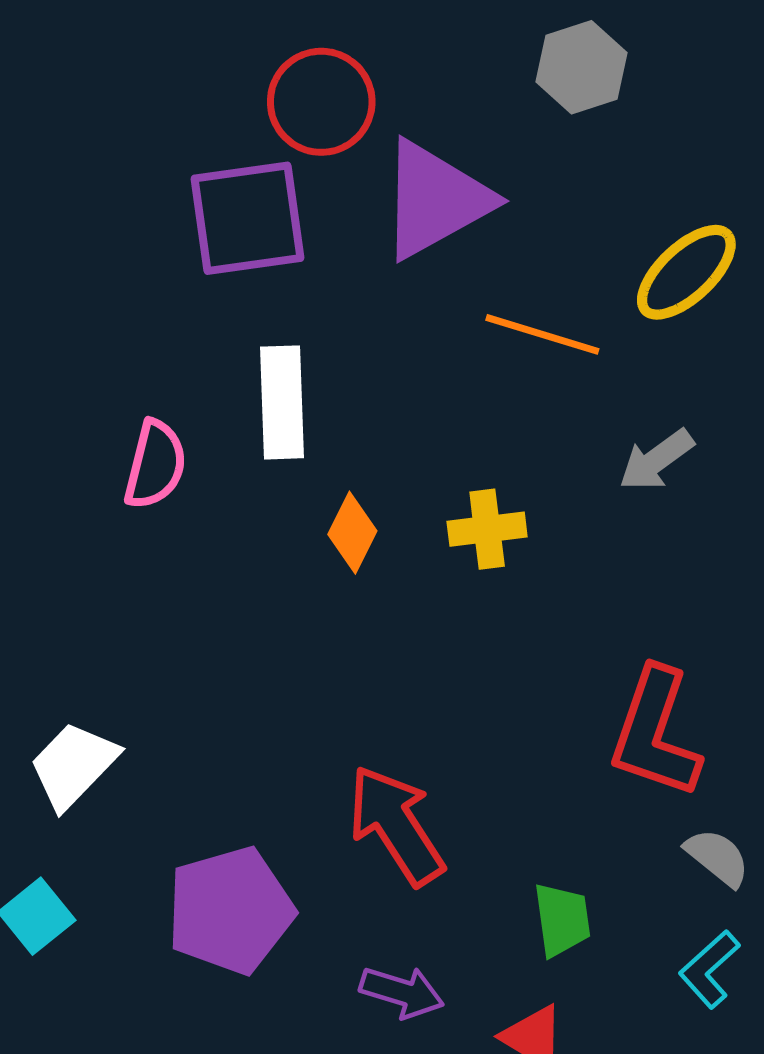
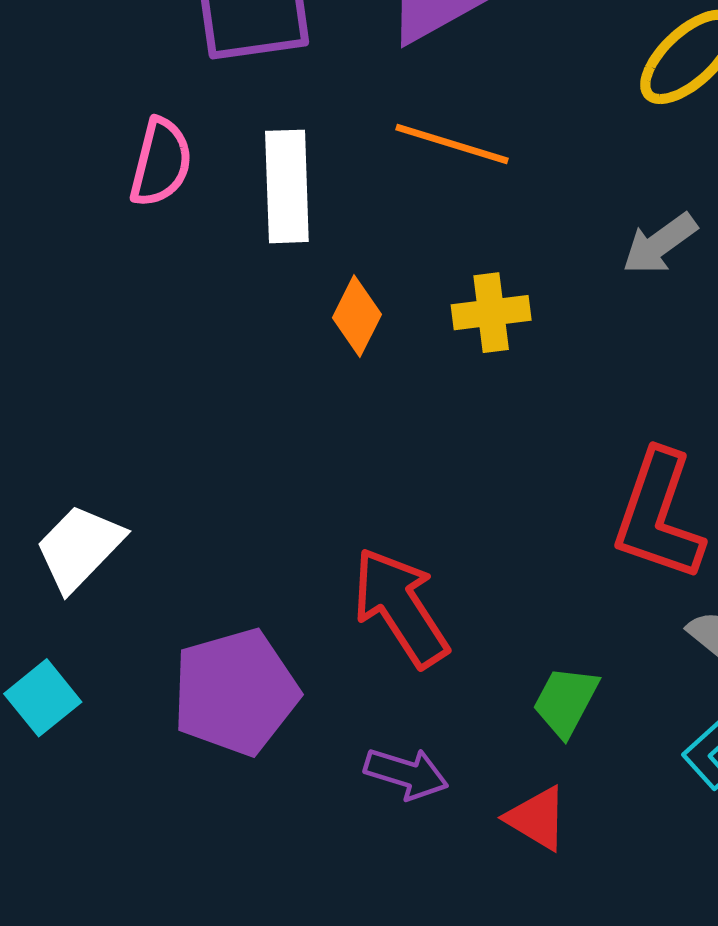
orange line: (542, 334) -> (452, 144), moved
pink semicircle: (155, 465) -> (161, 162), moved
green trapezoid: (562, 920) -> (566, 701), turned -144

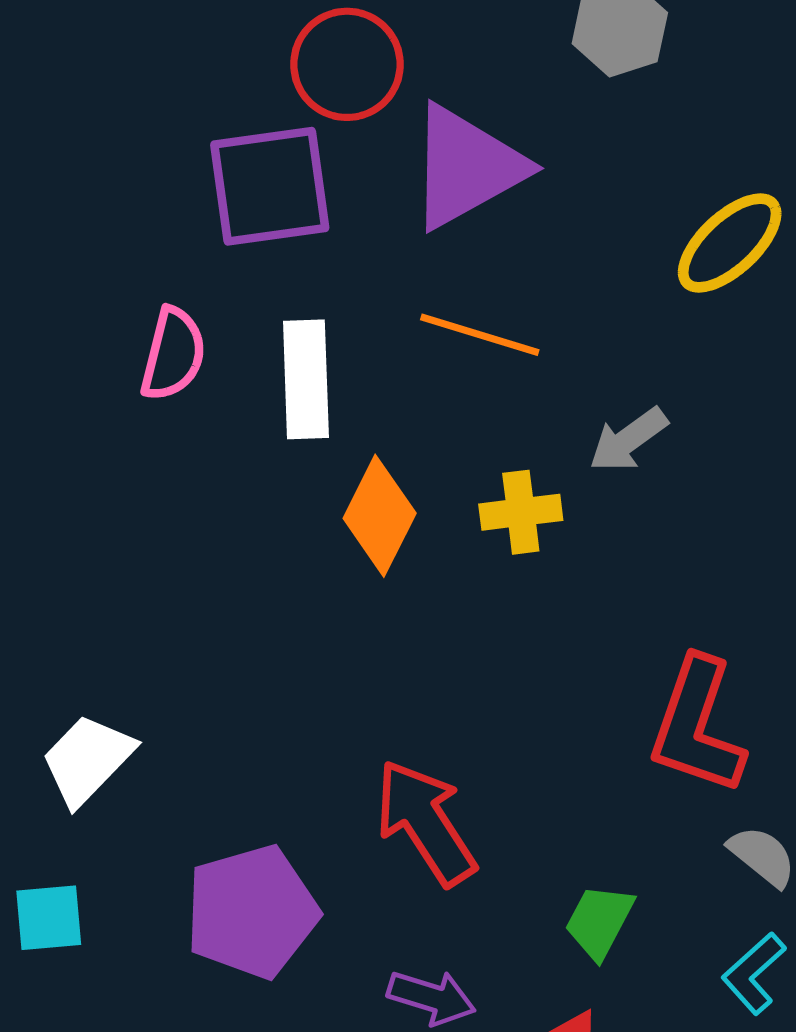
gray arrow: (660, 244) -> (628, 440), moved
orange diamond: (357, 316) -> (380, 516), size x1.4
cyan square: (43, 698) -> (49, 918), turned 34

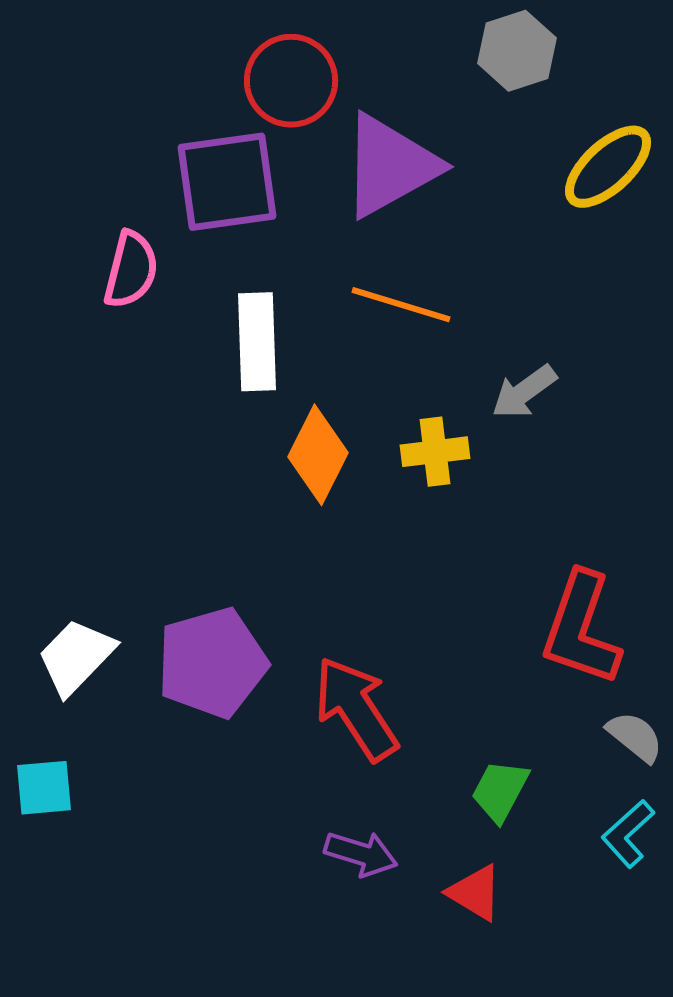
yellow ellipse: (730, 243) -> (608, 167), moved
pink semicircle: (173, 354) -> (131, 270), moved
purple pentagon: (252, 912) -> (212, 663), moved

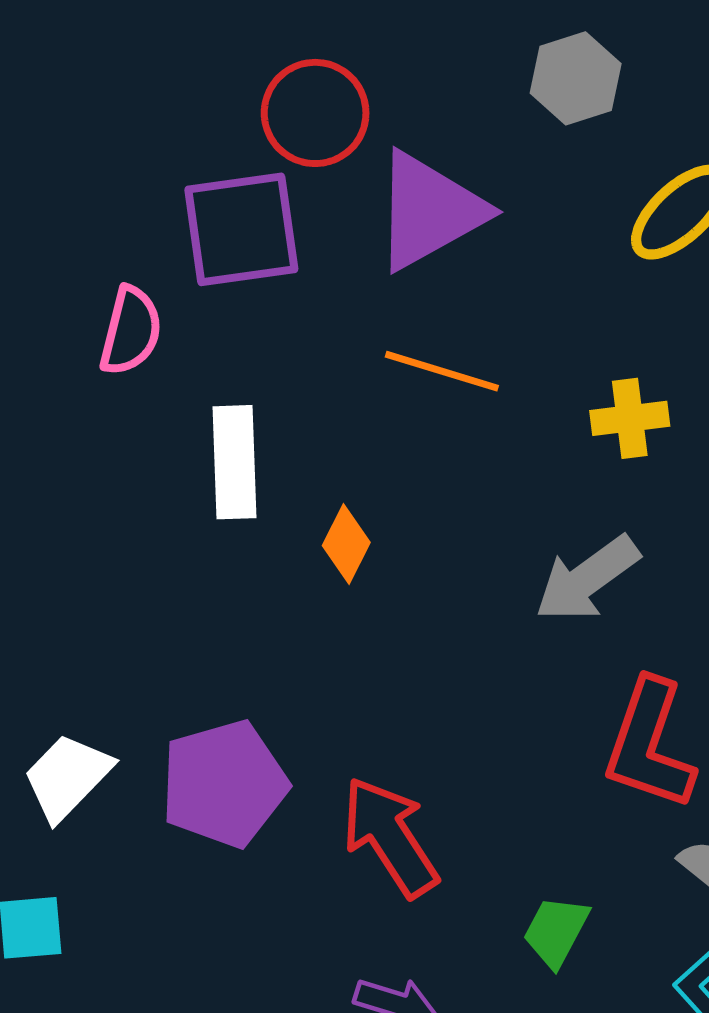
white rectangle: (257, 342) -> (234, 462), moved
gray arrow: (524, 392) -> (587, 579), moved, size x1.4
yellow cross: (435, 452) -> (630, 418), moved
orange diamond: (318, 455) -> (346, 544), size x0.7

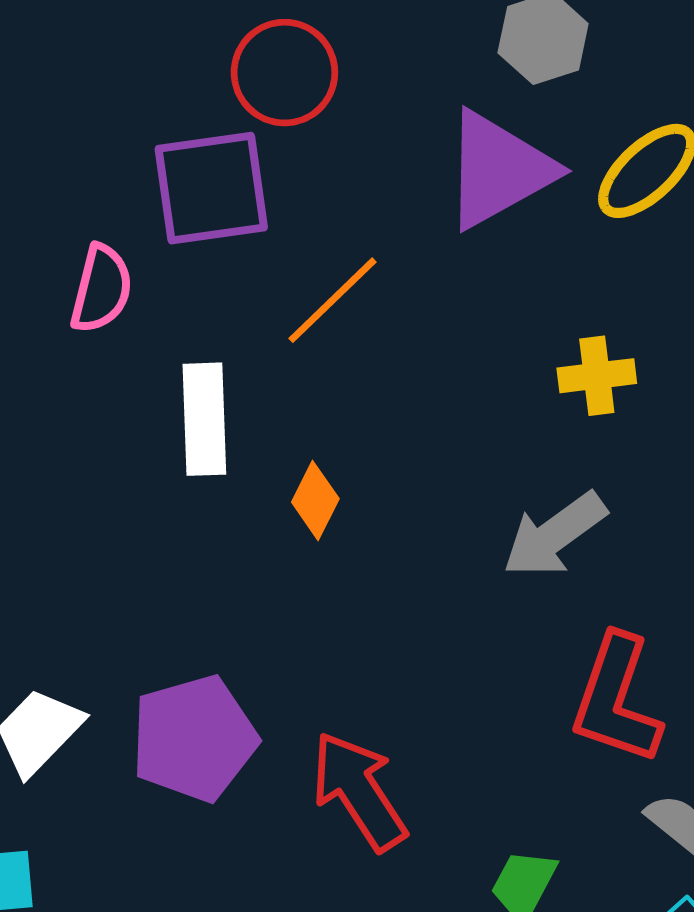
purple triangle: (429, 211) -> (498, 170), moved
orange line: (442, 371) -> (333, 300), moved, turned -61

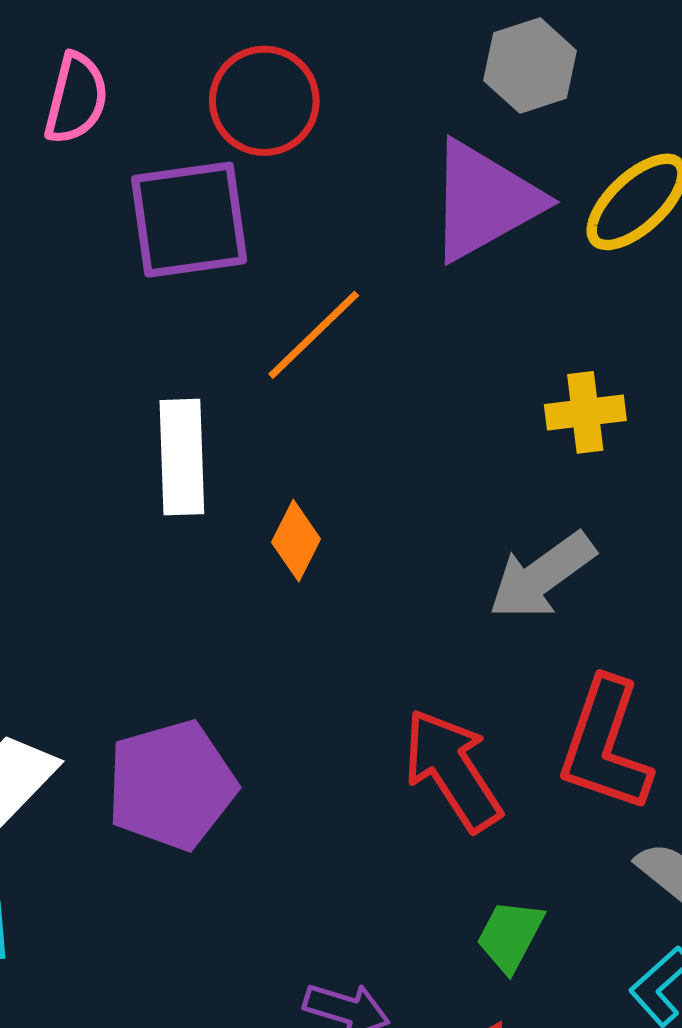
pink semicircle: (101, 289) -> (76, 98), moved
red arrow: (359, 791) -> (452, 770), moved

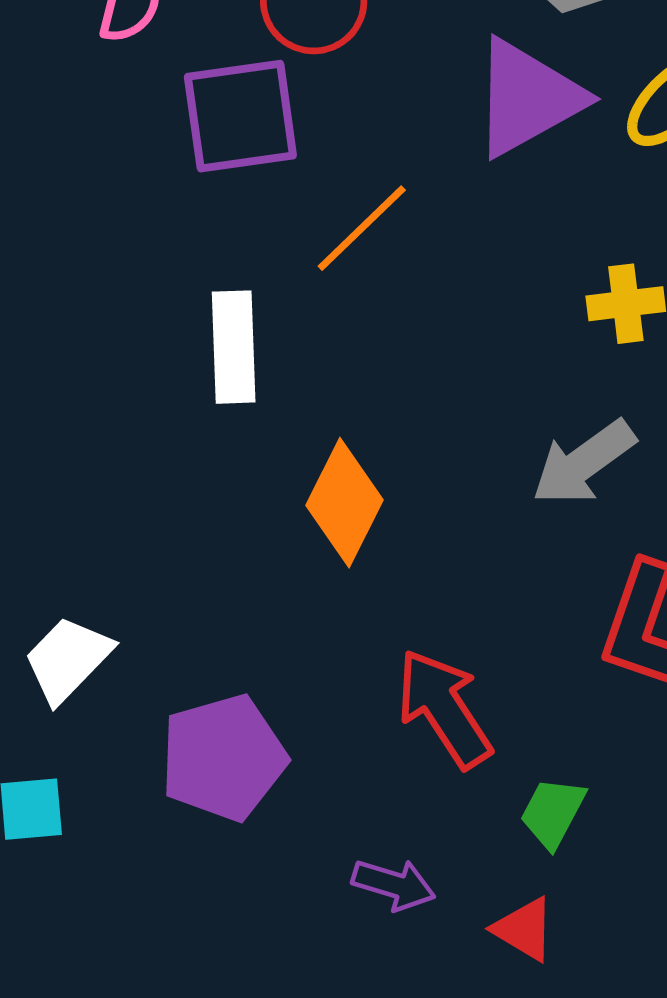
orange diamond: (296, 541) -> (345, 503), moved, size x1.6
red arrow: (452, 770) -> (444, 708), moved
purple pentagon: (171, 785) -> (223, 758), moved

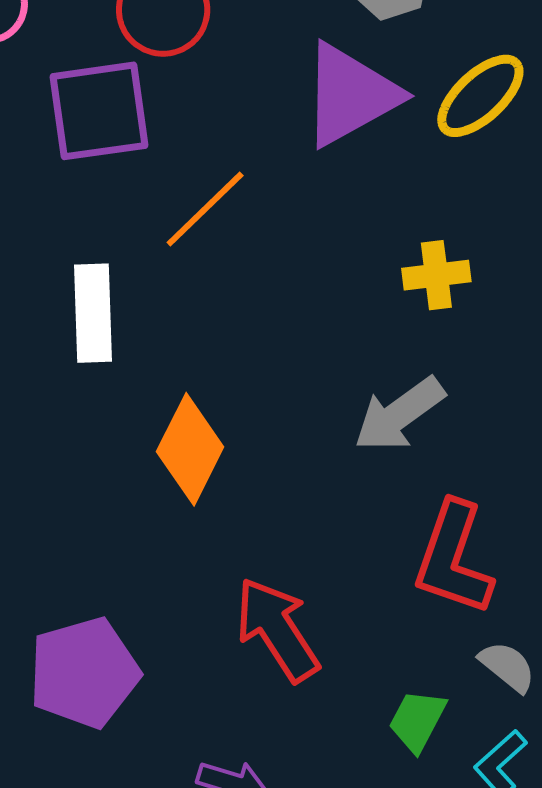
green trapezoid: (553, 813) -> (417, 721), moved

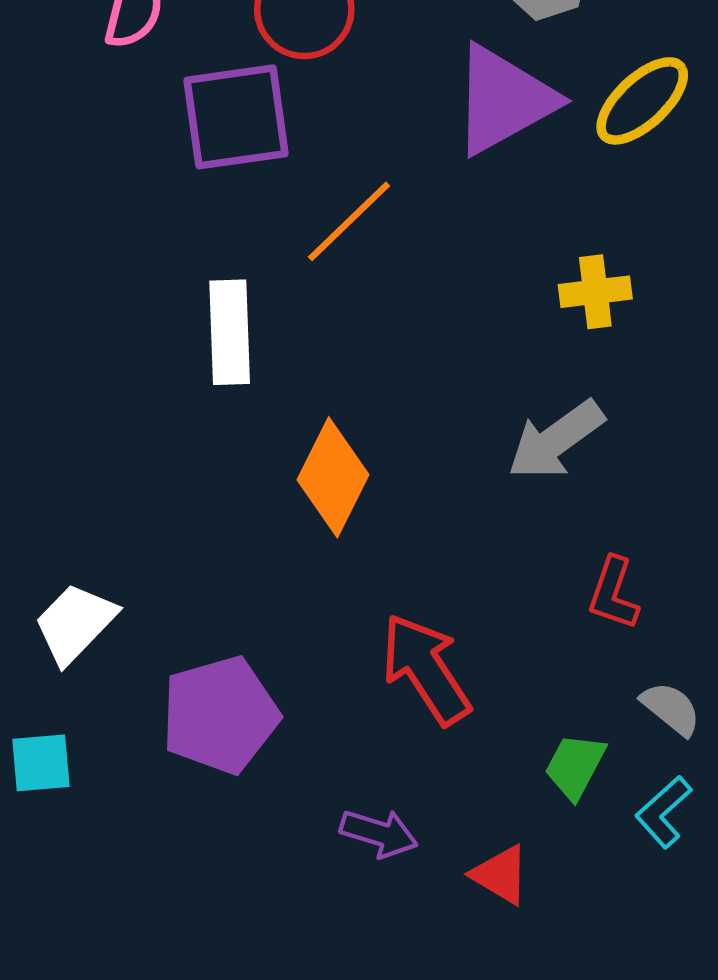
red L-shape: (453, 558) -> (613, 593), size x0.6

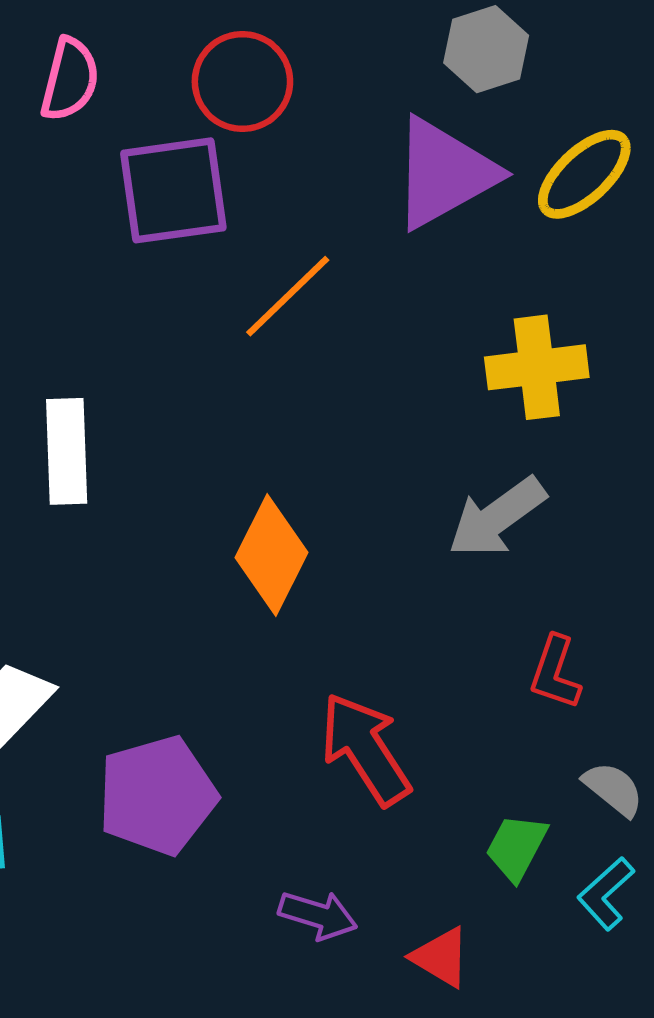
yellow cross: (595, 292) -> (537, 367), size x1.4
white rectangle: (230, 332) -> (67, 451), moved

